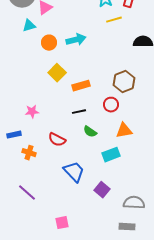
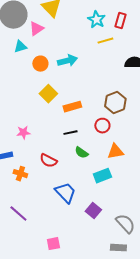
gray semicircle: (134, 203) -> (125, 224), turned 45

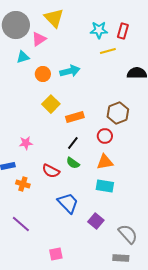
cyan star: (96, 20) -> (99, 30), turned -30
black line: (70, 133) -> (73, 143), turned -40
orange triangle: (115, 152) -> (105, 162), moved
green semicircle: (81, 153) -> (73, 163), moved
cyan rectangle: (102, 176) -> (105, 186), turned 30

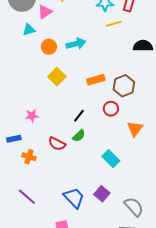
orange rectangle: (75, 117) -> (96, 80), moved
orange triangle: (105, 162) -> (135, 129), moved, turned -42
green semicircle: (73, 163) -> (79, 136), turned -80
cyan rectangle: (105, 186) -> (111, 159), turned 36
blue trapezoid: (68, 203) -> (74, 198), moved

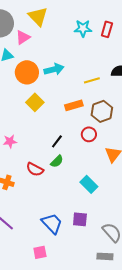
yellow line: (114, 24) -> (92, 80), moved
orange circle: (49, 47) -> (27, 72), size x1.5
purple square: (102, 194) -> (80, 219), turned -35

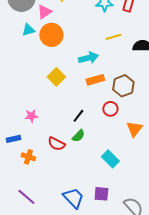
cyan arrow: (54, 69) -> (88, 58), moved
orange circle: (27, 72) -> (51, 35), moved
yellow line: (92, 80) -> (113, 37), moved

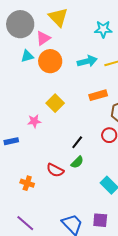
cyan arrow: (88, 58) -> (87, 61), moved
orange rectangle: (95, 80) -> (98, 95), moved
pink star: (31, 116) -> (34, 121), moved
blue rectangle: (13, 139) -> (11, 141), moved

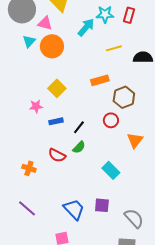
pink triangle: (43, 38) -> (45, 23), turned 49
cyan triangle: (27, 56) -> (29, 41), turned -32
cyan arrow: (87, 61) -> (86, 27), moved, turned -36
blue rectangle: (11, 141) -> (56, 121), moved

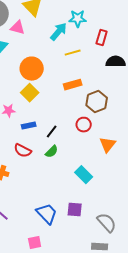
red rectangle: (129, 15) -> (102, 38), moved
orange circle: (52, 46) -> (32, 69), moved
yellow line: (114, 48) -> (73, 53), moved
red semicircle: (57, 155) -> (23, 151), moved

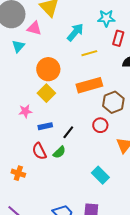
cyan star: (78, 19) -> (106, 18), moved
orange rectangle: (73, 85) -> (89, 85), size x1.4
red semicircle: (23, 151) -> (39, 151), turned 36
green semicircle: (52, 152) -> (59, 152), moved

